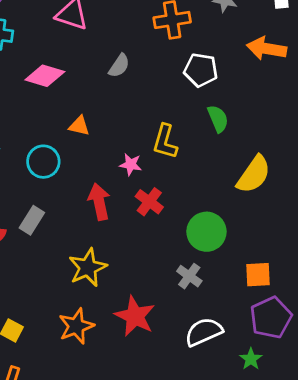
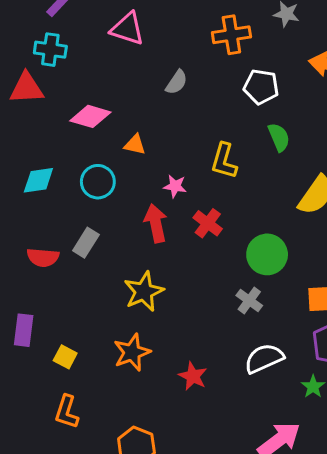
pink diamond: (45, 76) -> (90, 116), moved
pink star: (131, 164) -> (175, 186), moved
red star: (135, 316) -> (193, 376), moved, size x0.7

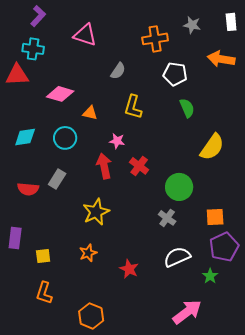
yellow L-shape: (224, 161) -> (133, 107), moved
orange star: (132, 352) -> (88, 253), size x0.7
yellow square: (65, 357) -> (43, 256), turned -35

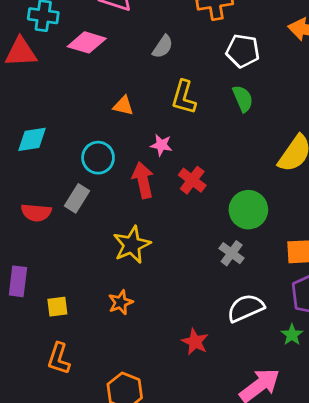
pink diamond: (60, 94) -> (87, 42), moved
green semicircle: (187, 108) -> (243, 99), moved
cyan circle: (65, 138) -> (98, 158), moved
red star: (129, 269) -> (195, 342), moved

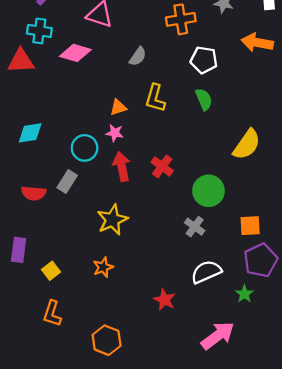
orange triangle: (123, 106) -> (118, 107), moved, turned -30
pink star: (161, 145) -> (115, 133), moved
yellow square: (57, 307) -> (51, 271), turned -30

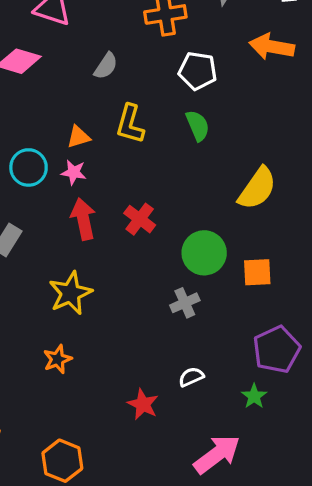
cyan circle: (85, 148) -> (29, 167), moved
orange square: (250, 226) -> (257, 272), moved
gray cross: (195, 227) -> (185, 303), turned 30
white semicircle: (206, 272) -> (191, 377), moved, size x0.6

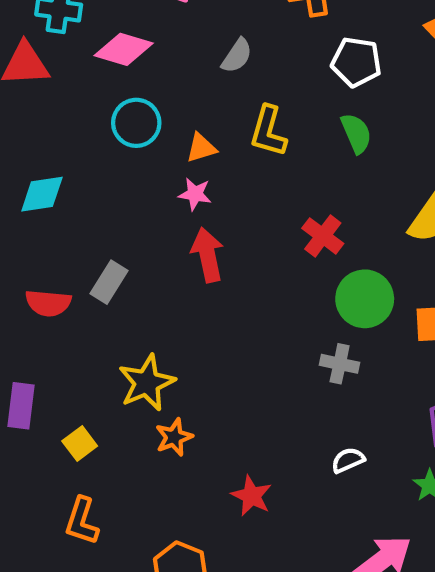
cyan circle: (29, 167) -> (136, 123), moved
red cross: (140, 219) -> (323, 236), moved
yellow star: (70, 293) -> (147, 383), moved
gray cross: (185, 303) -> (340, 364), turned 36
red star: (143, 404) -> (252, 496), moved

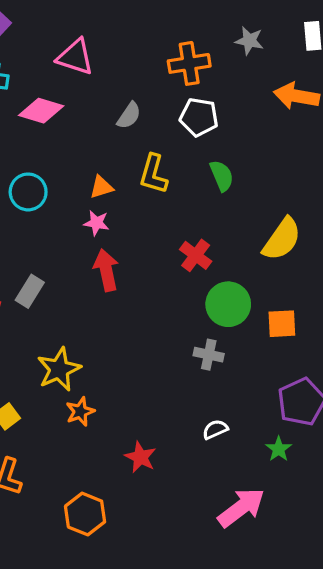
white pentagon: (356, 62) -> (199, 117), moved
cyan circle: (136, 123) -> (28, 192), moved

